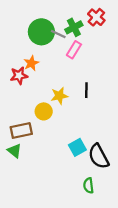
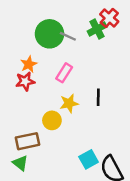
green cross: (74, 27) -> (97, 29), moved
pink rectangle: (74, 50) -> (64, 73), moved
orange star: (31, 63) -> (29, 64), moved

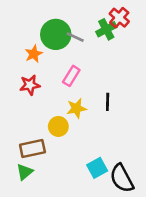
orange star: (29, 64) -> (34, 54), moved
green triangle: (20, 163) -> (25, 172), turned 42

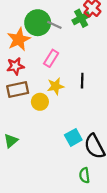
orange star: (34, 54) -> (19, 39), size x1.5
brown rectangle: (32, 149) -> (18, 90), moved

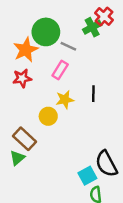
gray line: (54, 25) -> (68, 46), moved
brown rectangle: (18, 90) -> (24, 139), moved, turned 55
cyan square: (73, 137) -> (87, 176), moved

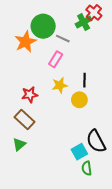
red star: (22, 78) -> (30, 95), moved
yellow circle: (48, 116) -> (79, 100), moved
green triangle: (17, 158) -> (19, 144), moved

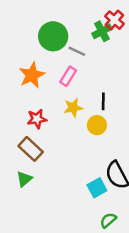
orange star: (25, 42) -> (32, 75), moved
green semicircle: (87, 168) -> (108, 220), moved, turned 56

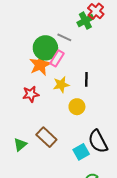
green circle: (53, 36) -> (45, 48), moved
orange star: (32, 75) -> (40, 65), moved
yellow circle: (97, 125) -> (77, 107), moved
brown rectangle: (31, 149) -> (46, 137), moved

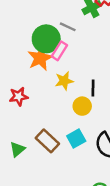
black line: (86, 79) -> (93, 88), moved
red star: (31, 94) -> (19, 96), moved
cyan square: (81, 152) -> (76, 138), moved

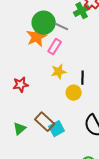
green circle: (46, 39) -> (44, 23), moved
orange star: (40, 58) -> (37, 37), moved
cyan square: (76, 138) -> (57, 129), moved

